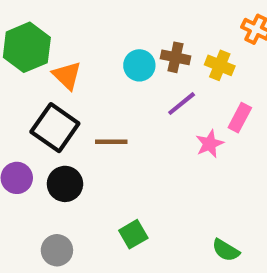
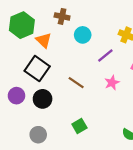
brown cross: (175, 57) -> (62, 16), moved
brown line: (111, 142) -> (76, 83), moved, turned 35
pink star: (210, 144) -> (112, 83), moved

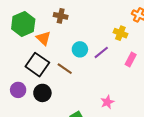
cyan circle: (83, 35) -> (80, 49), moved
brown line: (76, 83) -> (65, 69), moved
pink star: (112, 83) -> (107, 102), moved

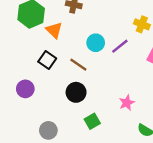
black square: (37, 65) -> (47, 60), size x0.7
black circle: (42, 93) -> (76, 92), moved

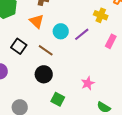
orange triangle: (54, 30) -> (37, 21), moved
green square: (92, 121) -> (58, 99), turned -32

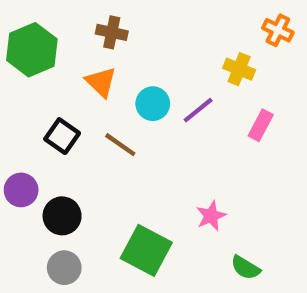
black circle: (44, 74) -> (62, 216), moved
green square: (58, 99) -> (146, 250), size x1.6

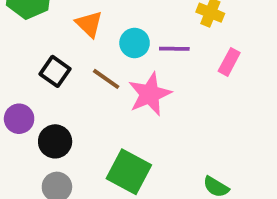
purple line: (198, 110) -> (174, 49), turned 40
pink star: (211, 216) -> (150, 94), moved, size x1.6

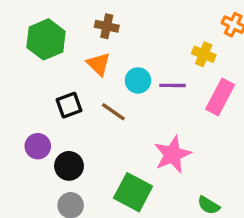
pink rectangle: (229, 62) -> (220, 97), size x1.5
black square: (55, 71) -> (69, 105), turned 35
pink star: (150, 94) -> (172, 154), moved

